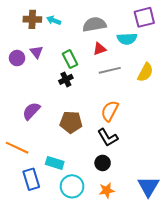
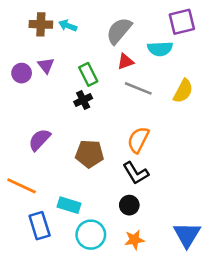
gray semicircle: (94, 24) -> (119, 31), turned -40
gray line: (110, 70) -> (138, 88), turned 35

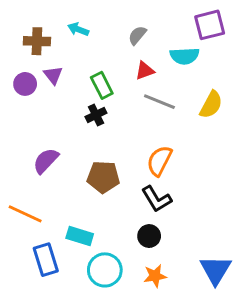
brown cross: (41, 24) -> (37, 41), moved
gray semicircle: (119, 31) -> (137, 35), size x0.6

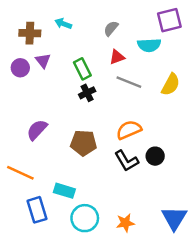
black cross: (96, 115) -> (87, 93), moved
orange semicircle: (159, 161) -> (129, 130), turned 40
black circle: (149, 236) -> (155, 156), moved

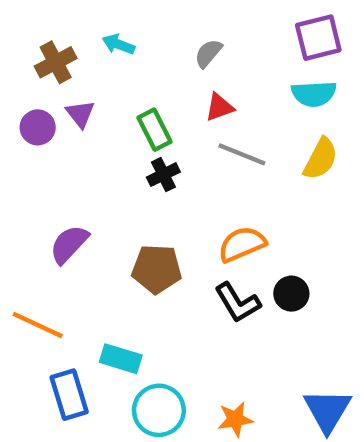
brown cross: (30, 33) -> (56, 62), turned -30
cyan semicircle: (149, 45) -> (314, 94), moved

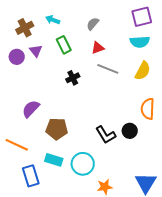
green rectangle: (154, 130) -> (64, 45), moved
orange semicircle: (242, 244) -> (148, 109), moved, turned -65
brown pentagon: (157, 269) -> (57, 129), moved
cyan circle: (159, 410) -> (83, 164), moved

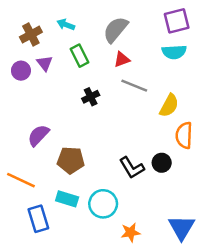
gray semicircle: (93, 24) -> (116, 30), size x1.6
yellow semicircle: (143, 71) -> (169, 105), moved

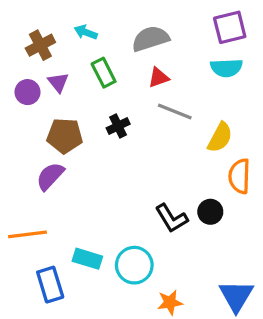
gray semicircle: (116, 30) -> (150, 39), turned 32
brown pentagon: (71, 160) -> (65, 136), moved
orange line: (21, 180) -> (27, 234), turned -32

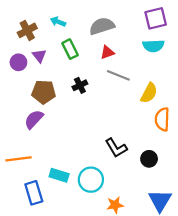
black circle: (210, 212) -> (149, 159), moved

